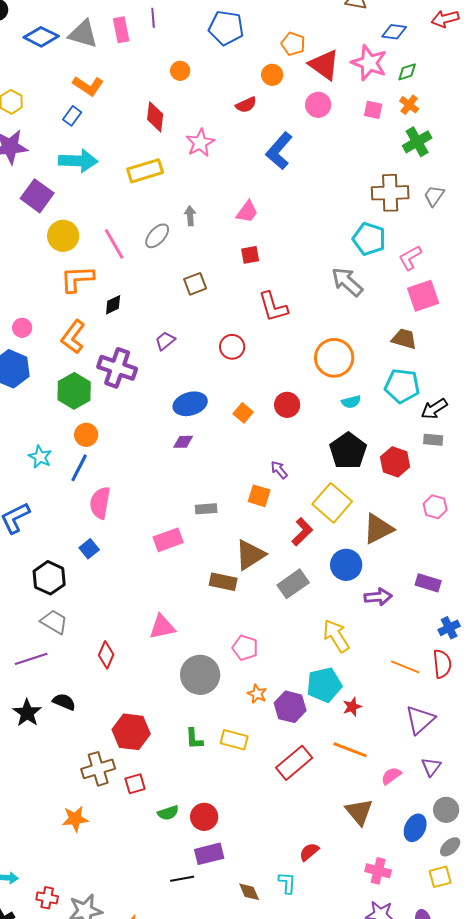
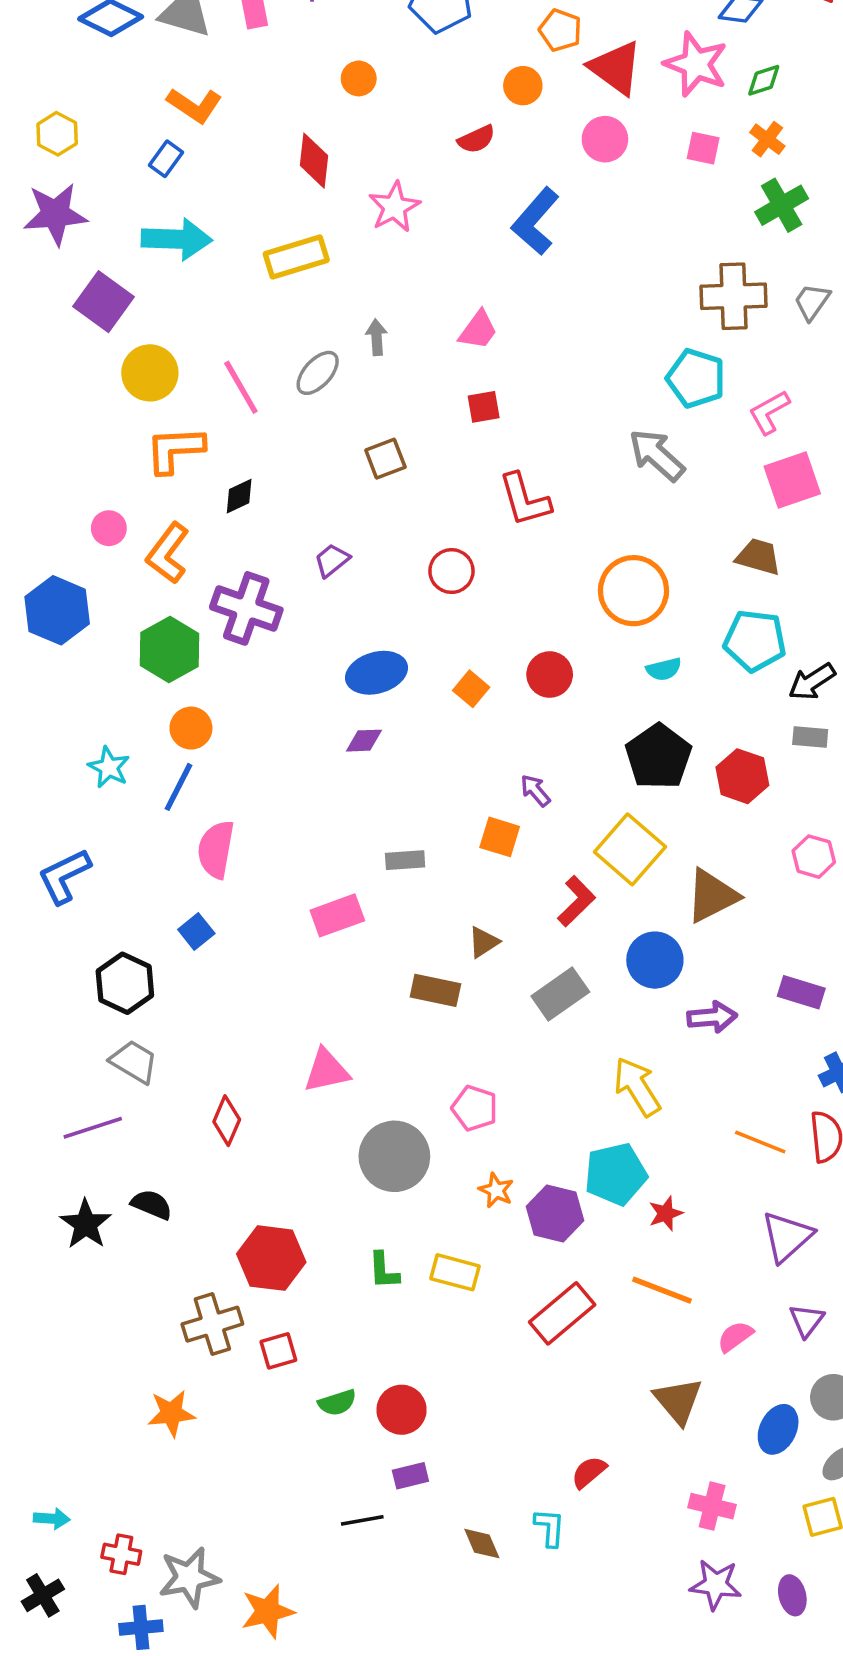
pink circle: (22, 328) -> (109, 528), moved
brown triangle: (250, 555) -> (484, 942), size x0.6
purple rectangle: (209, 854) -> (410, 1476), size x0.7

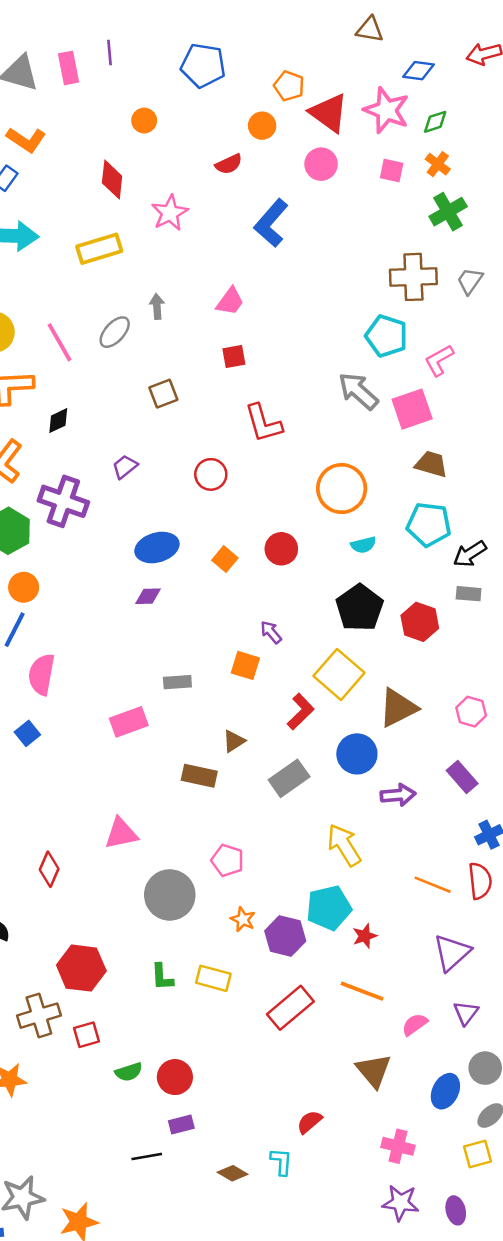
pink square: (792, 480) -> (412, 409), moved
pink hexagon: (814, 857) -> (471, 712), moved
purple rectangle: (801, 992) -> (462, 777), turned 32
brown diamond: (482, 1544) -> (233, 1173), turned -36

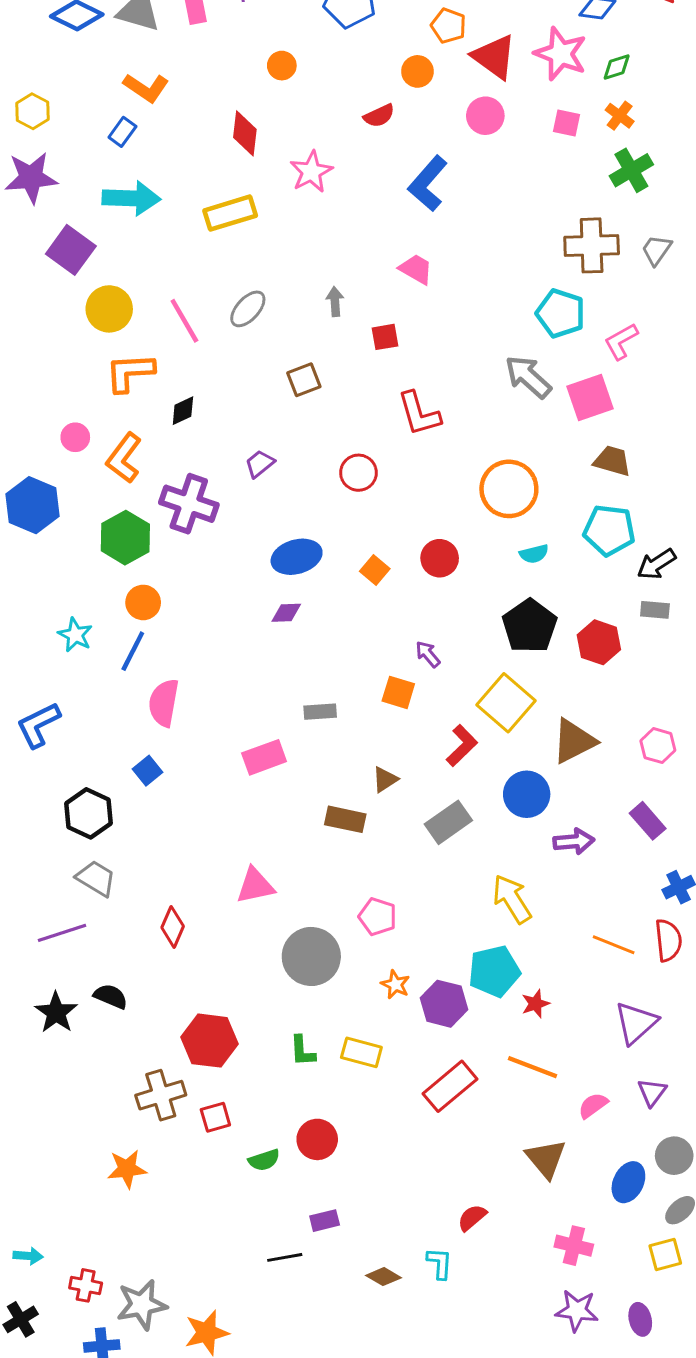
pink trapezoid: (230, 301) -> (416, 269), moved, turned -96
gray arrow: (157, 306) -> (335, 302), moved
red circle: (175, 1077) -> (317, 1139), moved

